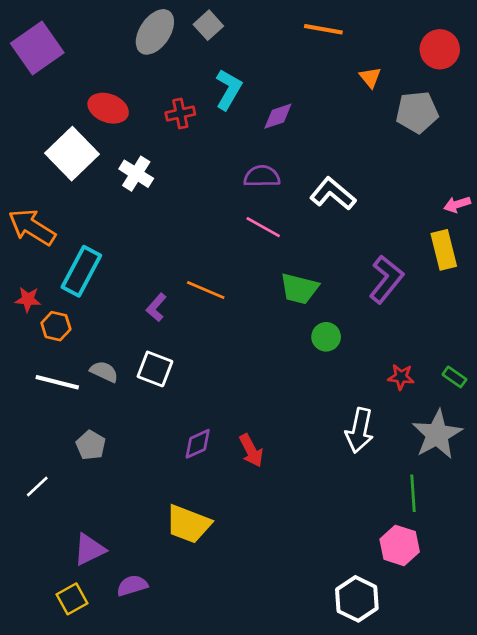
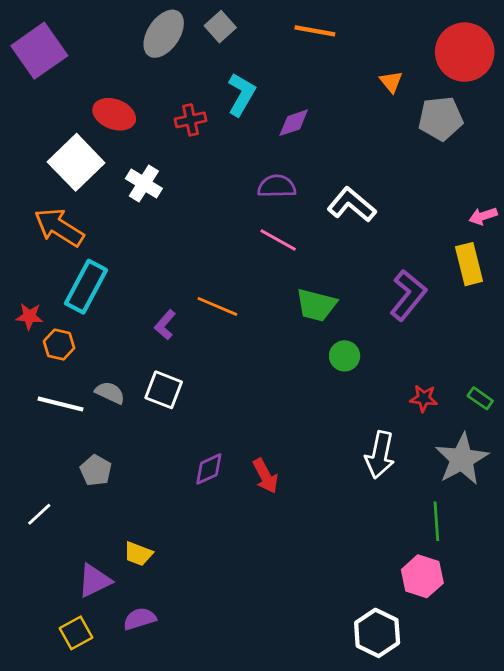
orange line: (323, 29) -> (315, 31), moved
red circle: (440, 49) -> (465, 52), size x1.4
orange arrow: (32, 227) -> (59, 227), moved
yellow trapezoid: (188, 524) -> (138, 554), moved, size x0.6

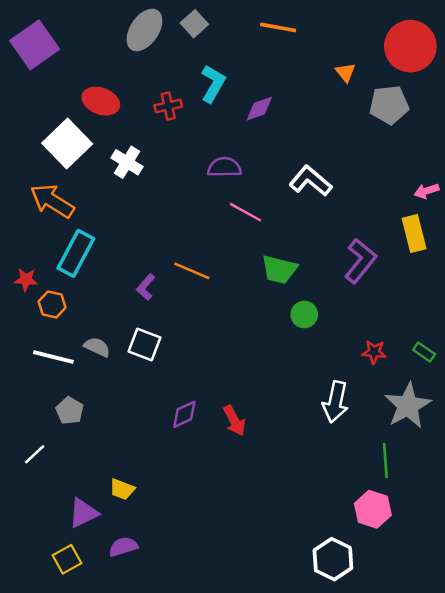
purple semicircle: (277, 186) -> (224, 167), moved
gray pentagon: (96, 470) -> (70, 411), moved

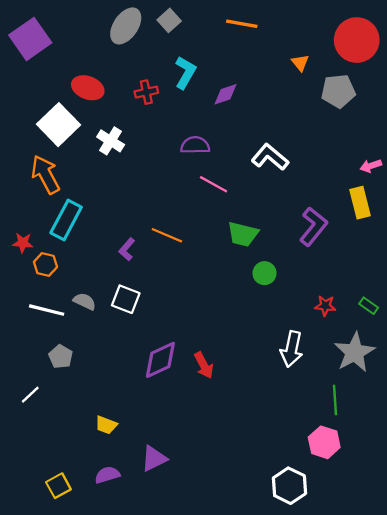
orange arrow: (52, 201) -> (45, 174), turned 30
purple diamond: (184, 414) -> (160, 360), size x1.5
purple triangle: (83, 513) -> (154, 459), moved

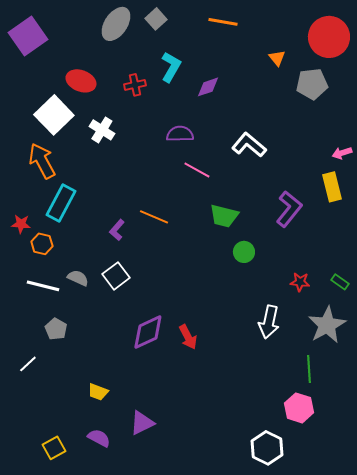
white square: (126, 299) -> (116, 276), turned 32
purple semicircle: (107, 475) -> (99, 438), turned 45

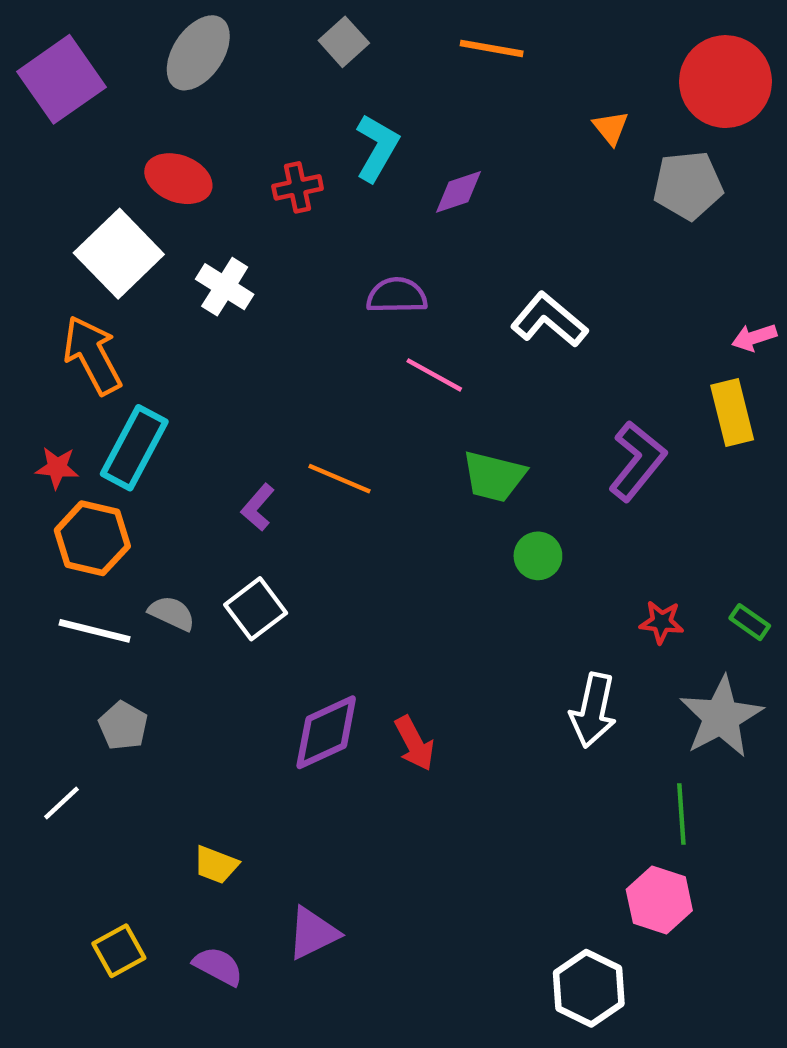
gray ellipse: (116, 24) -> (198, 53), moved
red star: (21, 224) -> (57, 468), moved
orange hexagon: (42, 244) -> (92, 538), size x1.5
yellow square: (54, 448) -> (119, 951), moved

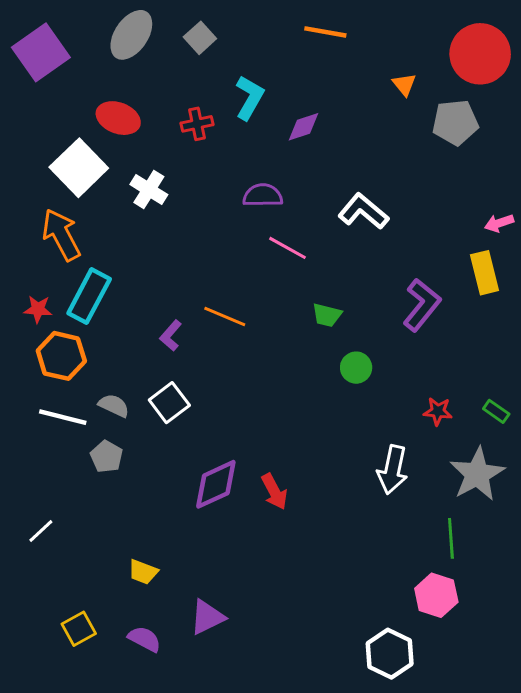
gray square: (344, 42) -> (200, 38), moved
green trapezoid: (494, 476) -> (327, 315), size x0.7
gray pentagon: (123, 726) -> (107, 457), moved

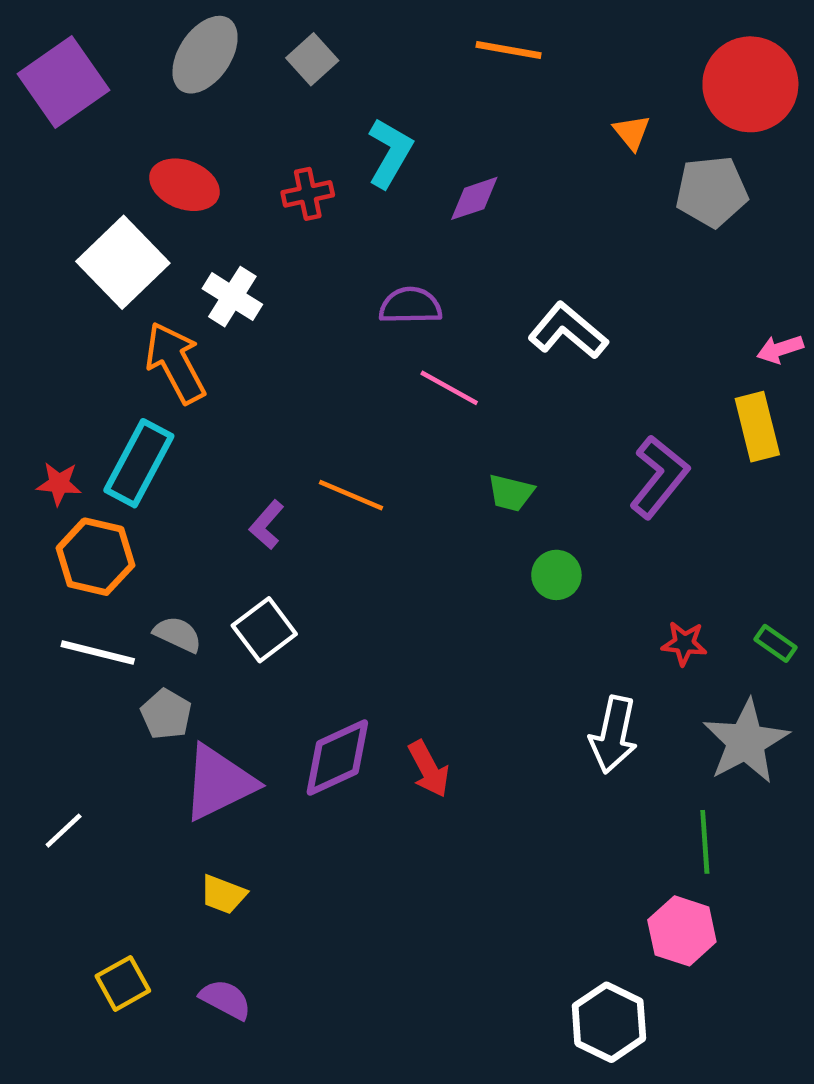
orange arrow: (61, 235) -> (175, 363), moved
purple triangle: (207, 617) -> (219, 783), moved, size x1.4

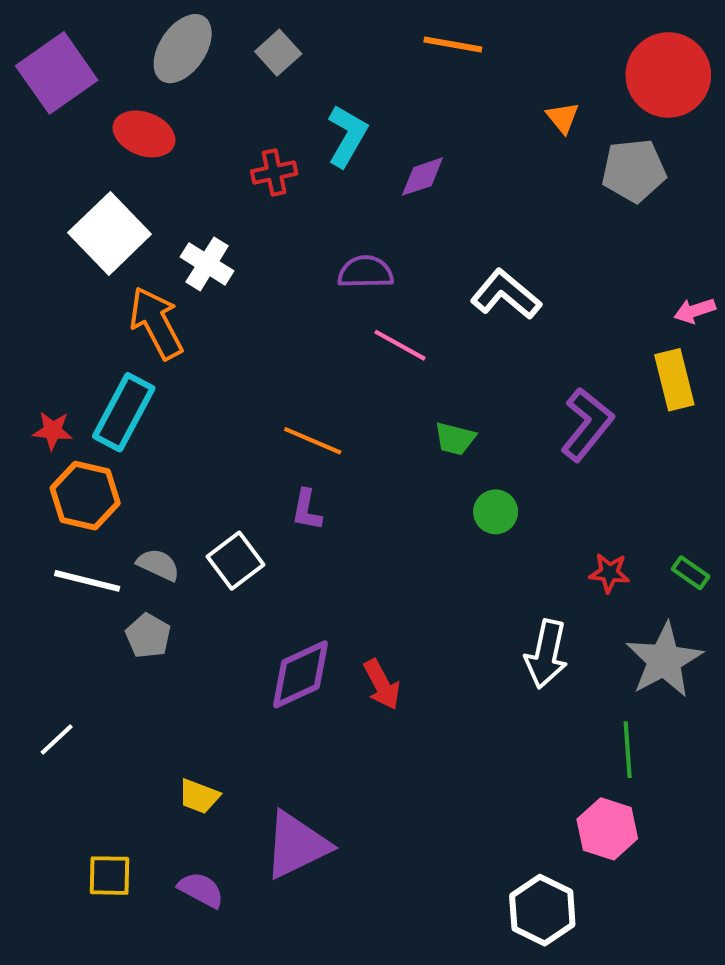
red ellipse: (184, 185) -> (144, 134), moved
purple L-shape: (267, 525) -> (307, 510), moved, turned -30
purple triangle: (219, 783) -> (296, 845), moved
yellow square: (123, 983) -> (110, 876), turned 30

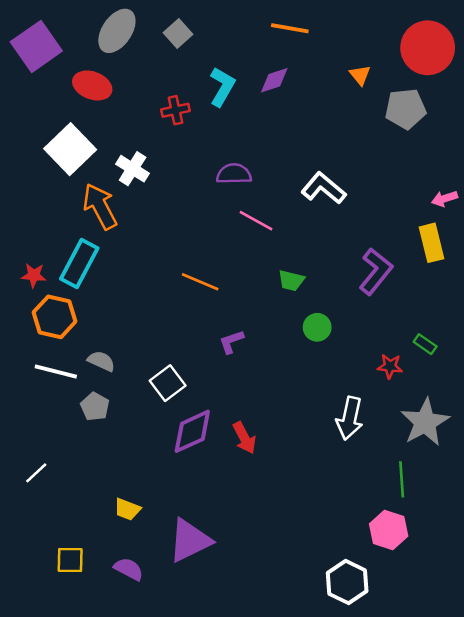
purple diamond: (422, 177) -> (274, 80), moved
purple L-shape: (307, 510) -> (231, 342), moved, turned 60
white square: (235, 561) -> (168, 383), moved
green rectangle: (691, 573) -> (425, 344), moved

